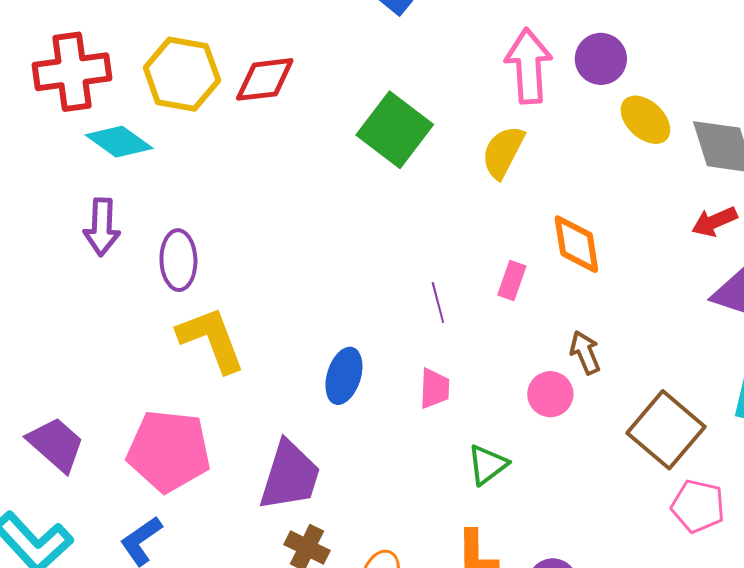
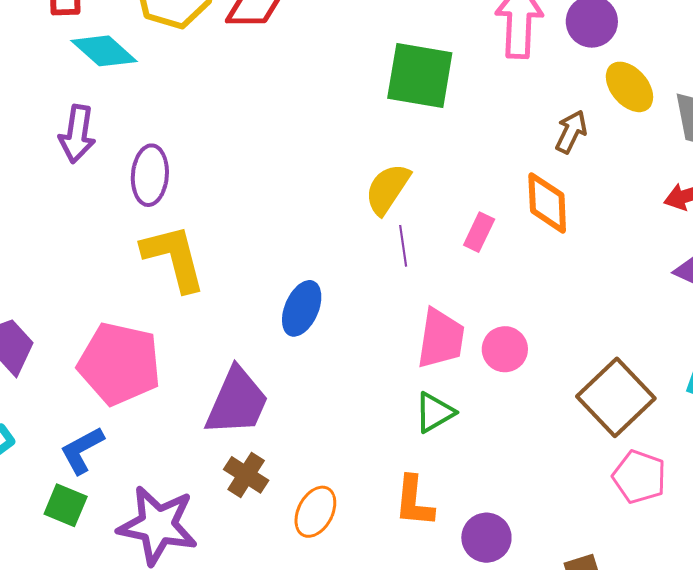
green square: (395, 130) -> (420, 75), moved, turned -34
yellow semicircle: (503, 152) -> (388, 189), moved
brown arrow: (585, 353) -> (571, 132), moved, turned 42
pink trapezoid: (434, 388) -> (441, 339), moved, size x1.5

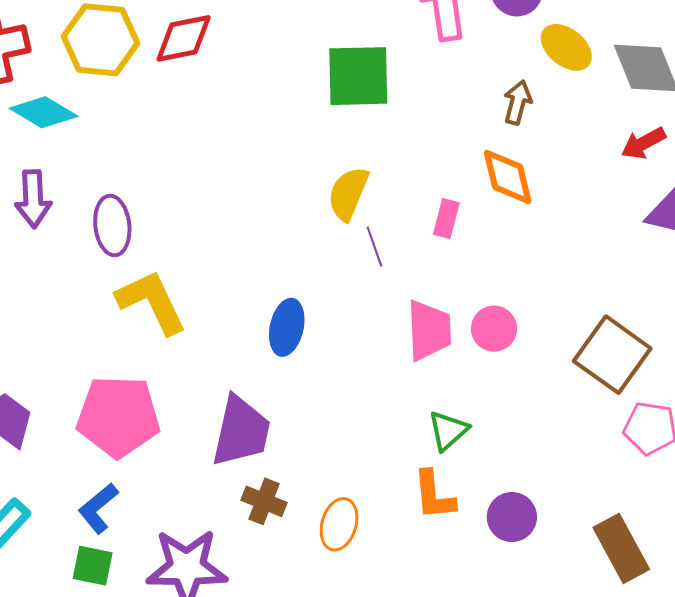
green triangle: (435, 412) -> (448, 431), moved

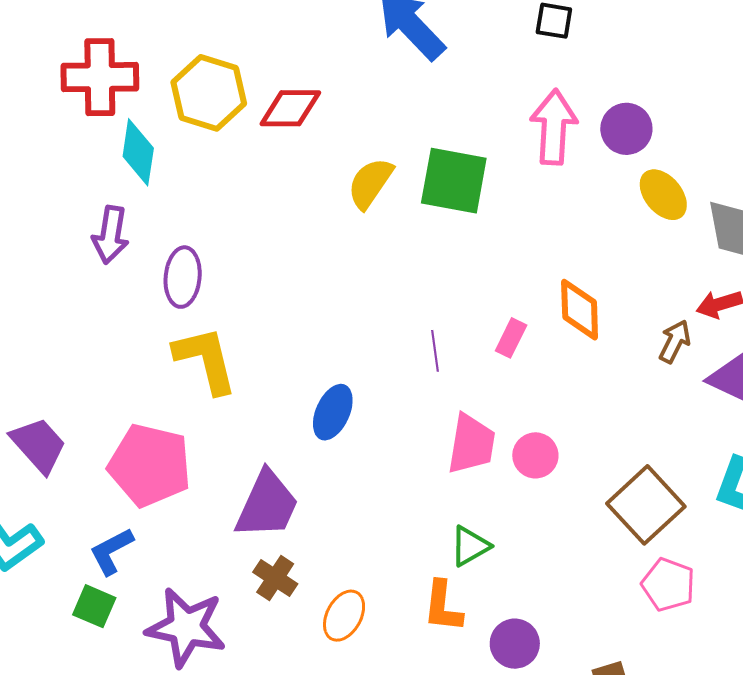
brown arrow: (518, 102) -> (675, 341), moved
cyan diamond: (44, 112) -> (138, 152), turned 56
yellow semicircle: (348, 194) -> (370, 183), moved

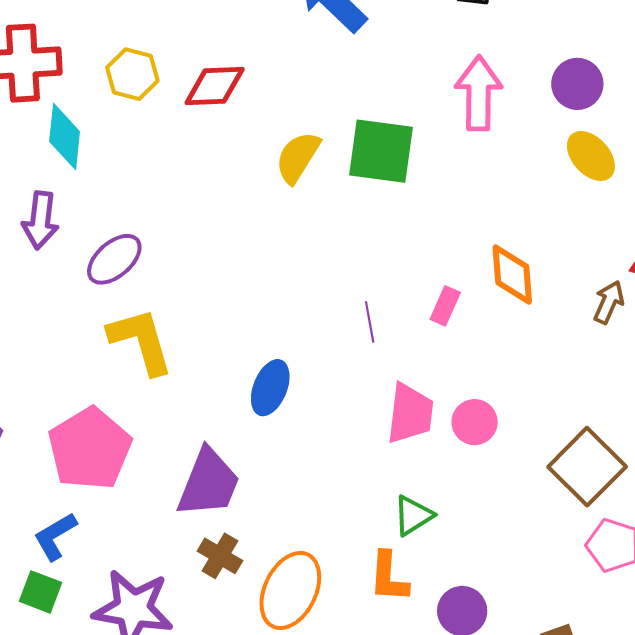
yellow hexagon: (209, 93) -> (132, 74), size x0.7
purple circle: (626, 129) -> (577, 84), moved
purple ellipse: (183, 277) -> (114, 259), turned 46
pink pentagon: (150, 465) -> (90, 449), turned 30
orange ellipse: (344, 616) -> (290, 590), size x1.5

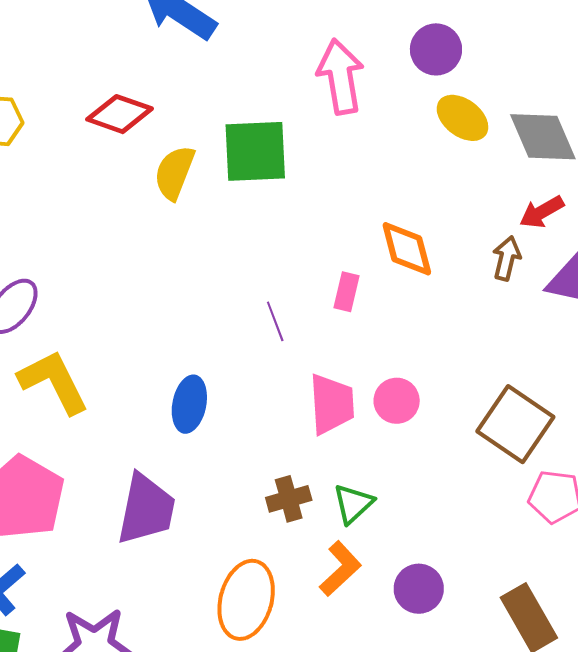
red diamond: (215, 86) -> (119, 114), moved, turned 32
brown cross: (220, 556) -> (289, 499), moved, turned -36
orange L-shape: (389, 577) -> (340, 569), turned -126

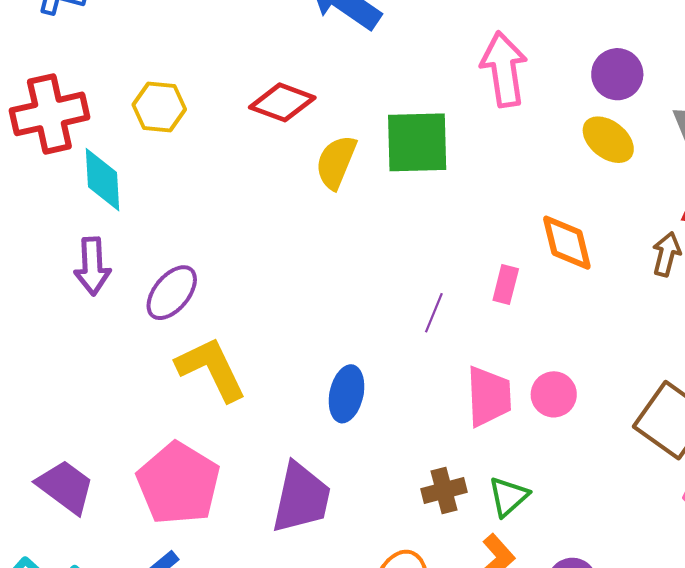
purple circle: (436, 49) -> (617, 74), moved
yellow ellipse: (462, 118) -> (608, 140), moved
purple line: (275, 321) -> (434, 313), turned 42

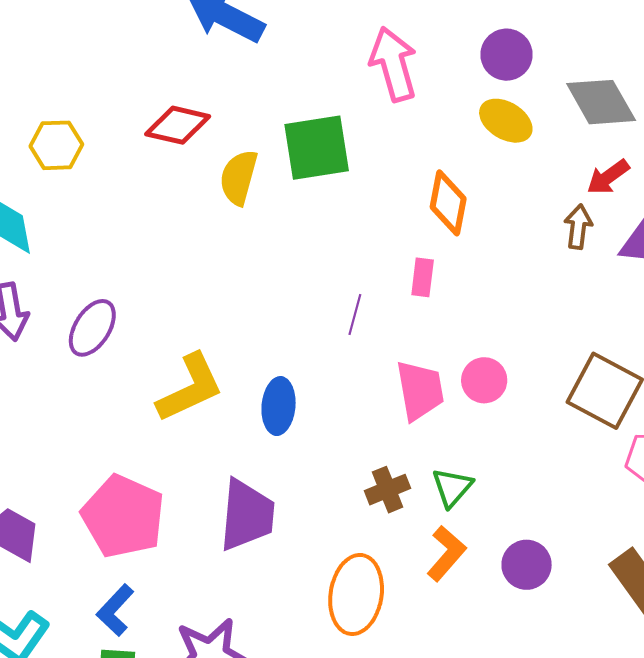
orange diamond: (567, 243) -> (448, 203), moved, turned 32
yellow L-shape: (211, 369) -> (190, 388), moved, turned 98

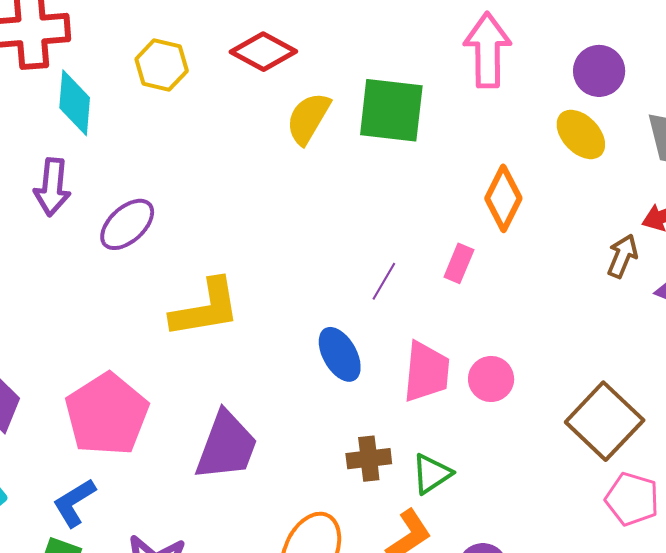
yellow hexagon: (56, 145) -> (162, 65), moved
blue ellipse: (279, 406) -> (340, 354), moved, turned -50

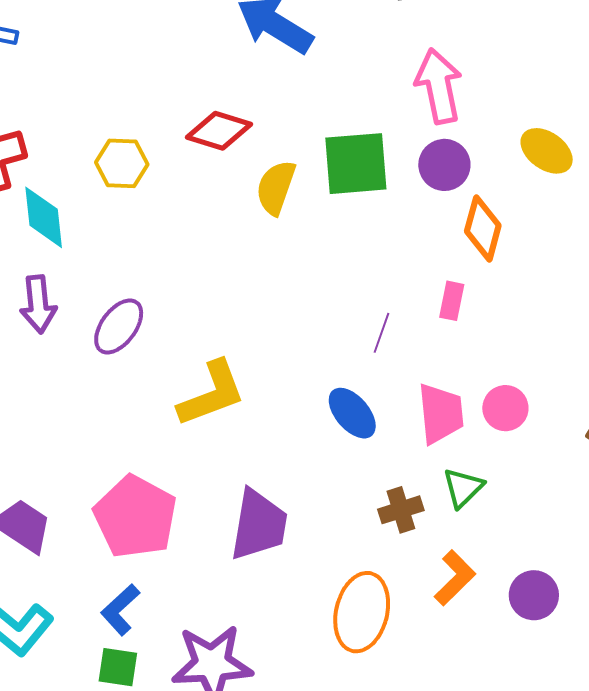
purple circle: (599, 71) -> (444, 165), moved
green triangle: (432, 474) -> (463, 488), moved

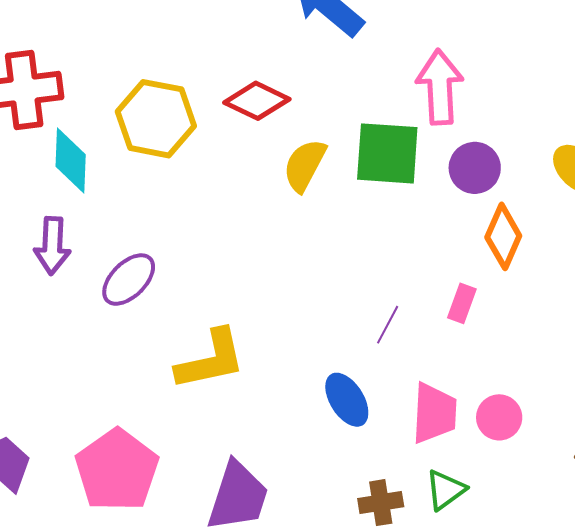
pink arrow: (439, 86) -> (440, 87), moved
yellow hexagon: (122, 163) -> (156, 119), size x1.5

